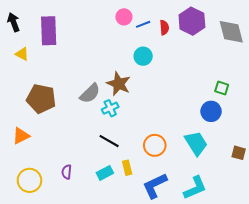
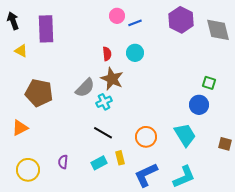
red semicircle: (164, 28) -> (107, 54), moved

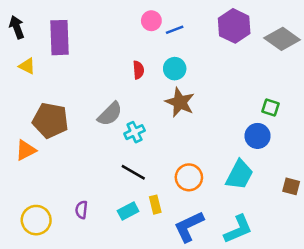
gray diamond: (218, 30) -> (282, 39), turned -40
brown star: (112, 79) -> (180, 102), moved
orange triangle: (20, 128) -> (26, 150), moved
cyan trapezoid: (185, 135) -> (239, 175), turned 60

